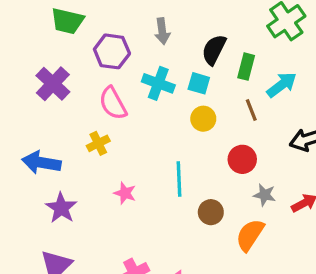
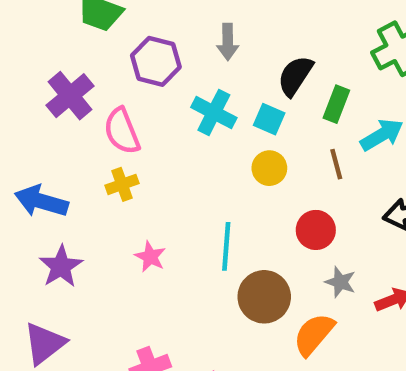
pink semicircle: (113, 103) -> (122, 131), moved
brown circle: (211, 212) -> (264, 297), size x1.5

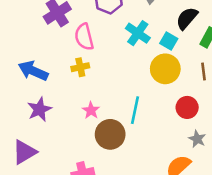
yellow circle: (269, 168) -> (165, 69), size x1.5
brown circle: (264, 297) -> (110, 134), moved

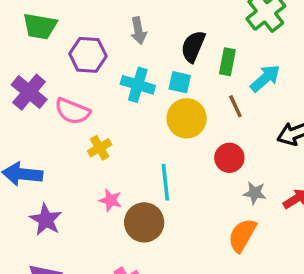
pink semicircle: (84, 37) -> (72, 111), turned -36
yellow cross: (80, 67) -> (100, 148), moved

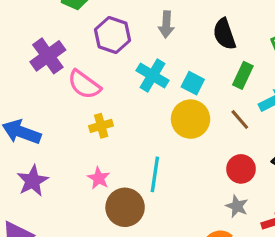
black semicircle: (193, 46) -> (224, 34), moved, turned -56
brown line: (235, 106) -> (240, 119), turned -30
red circle: (229, 158) -> (241, 169), moved

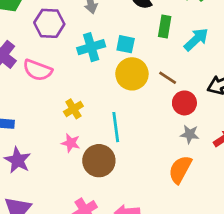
cyan cross: (153, 75) -> (91, 47), turned -32
brown line: (240, 119) -> (168, 78), moved
yellow cross: (101, 126) -> (73, 109), moved

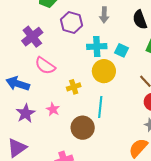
pink semicircle: (38, 70) -> (45, 66), moved
yellow circle: (132, 74) -> (104, 71), moved
pink star: (71, 143) -> (53, 109), moved

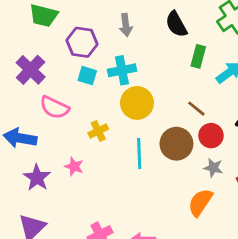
cyan square: (122, 50) -> (87, 76), moved
brown circle: (83, 128) -> (176, 144), moved

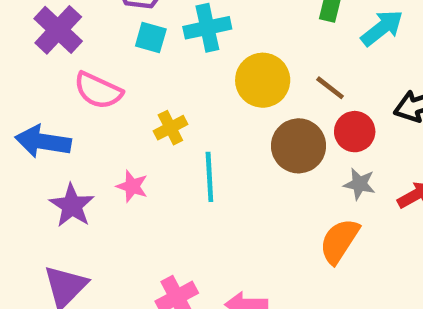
yellow circle: (137, 103) -> (263, 80), moved
cyan line: (139, 153) -> (209, 177), moved

